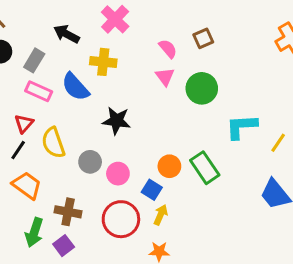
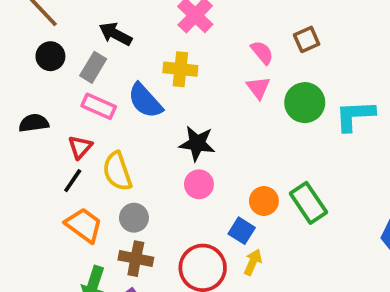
black arrow: (67, 34) -> (115, 34), moved
cyan L-shape: (241, 127) -> (355, 116), moved
gray circle: (90, 162) -> (134, 218), moved
pink circle: (118, 174) -> (199, 184), moved

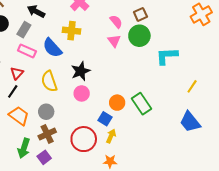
green circle: (305, 103) -> (139, 36), moved
black star: (197, 143) -> (81, 71), turned -30
yellow semicircle: (117, 171) -> (49, 81), moved
brown cross: (136, 259) -> (47, 134), turned -36

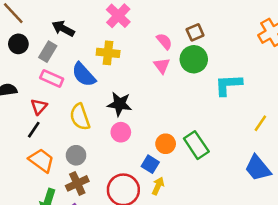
black star: (81, 71) -> (120, 104), turned 30

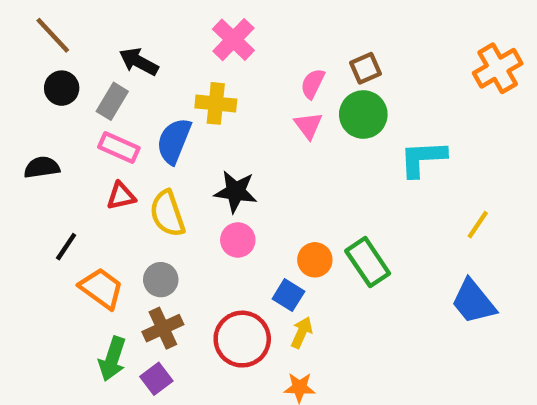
pink semicircle: (164, 41) -> (313, 84), turned -114
blue semicircle: (84, 75) -> (174, 141), turned 64
red triangle: (39, 107) -> (121, 196), moved, turned 36
black line: (34, 130) -> (66, 247), moved

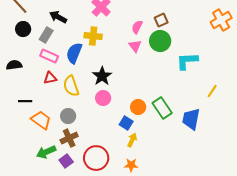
black star: (236, 192) -> (102, 76), turned 30
black line: (66, 247) -> (25, 101), turned 56
blue trapezoid: (473, 302) -> (191, 119), moved, turned 50
red circle: (242, 339) -> (96, 158), moved
green arrow: (112, 359) -> (46, 152), turned 48

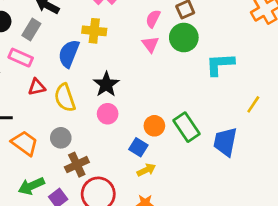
pink rectangle: (49, 56) -> (21, 58), moved
brown cross: (69, 138) -> (77, 165), moved
yellow arrow: (132, 140) -> (146, 170), turned 40

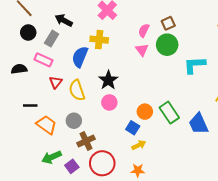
red triangle: (37, 87) -> (56, 82), turned -40
blue trapezoid: (225, 142) -> (199, 124), turned -35

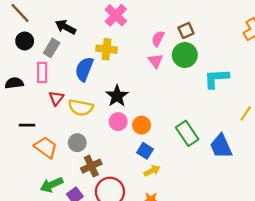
pink rectangle: (43, 60) -> (42, 73), turned 66
yellow semicircle: (77, 90) -> (81, 108), turned -60
orange circle: (145, 112) -> (142, 125), moved

